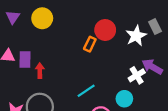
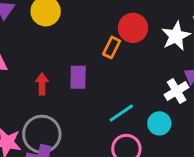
purple rectangle: (25, 60) -> (78, 77), moved
cyan line: (86, 91) -> (121, 113), moved

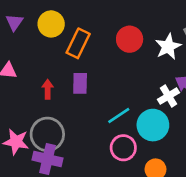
orange rectangle: (112, 47) -> (78, 43), moved, size x1.5
cyan circle: (159, 123) -> (153, 125), size x1.5

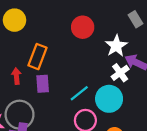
orange rectangle: (78, 43) -> (38, 57), moved
white star: (168, 47) -> (116, 46), moved
purple rectangle: (80, 83) -> (43, 84), moved

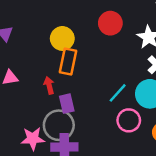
yellow circle: (14, 20) -> (62, 38), moved
purple rectangle: (43, 84) -> (67, 104), moved

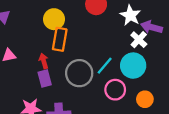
purple rectangle: (67, 104) -> (45, 78), moved
gray circle: (59, 125) -> (79, 73), moved

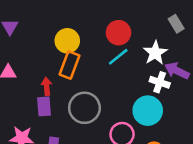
white cross: (139, 40) -> (160, 82), turned -35
cyan line: (105, 66) -> (118, 57), moved

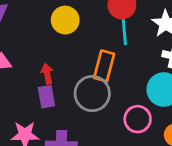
cyan line: (118, 57) -> (124, 32), turned -50
orange rectangle: (69, 65) -> (104, 66), moved

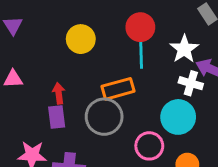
orange rectangle: (104, 66) -> (118, 89), turned 56

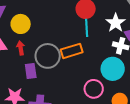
yellow circle: (81, 39) -> (21, 24), moved
red arrow: (59, 93) -> (21, 48), moved
gray circle: (104, 117) -> (48, 56), moved

